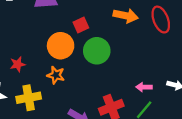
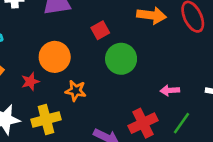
orange circle: (61, 46) -> (55, 57), moved
pink arrow: (144, 87) -> (170, 90), moved

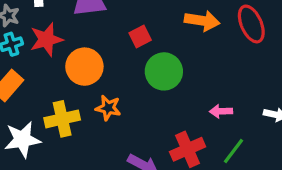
red star: (30, 82) -> (46, 39), moved, size x1.5
yellow cross: (46, 120) -> (62, 119), moved

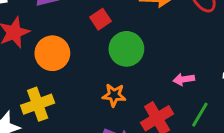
orange star: (108, 108) -> (114, 95), moved

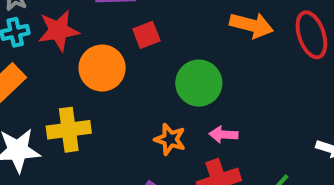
red square: (100, 19) -> (146, 35), moved
pink arrow: (184, 79) -> (223, 134), moved

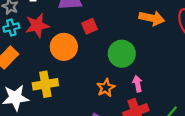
pink arrow: (223, 134) -> (138, 84), turned 77
orange star: (170, 139) -> (106, 88), turned 30

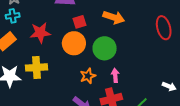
orange arrow: (152, 18) -> (114, 17), moved
red star: (37, 25) -> (40, 33), moved
orange circle: (64, 47) -> (74, 43), moved

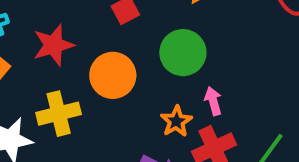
orange circle: (74, 43) -> (113, 75), moved
orange star: (88, 76) -> (176, 121), moved

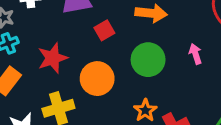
pink arrow: (213, 101) -> (195, 54), moved

